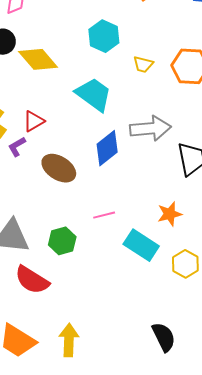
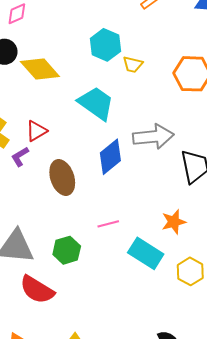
yellow trapezoid: (143, 64) -> (133, 64), moved
brown ellipse: (59, 168) -> (62, 178), turned 40

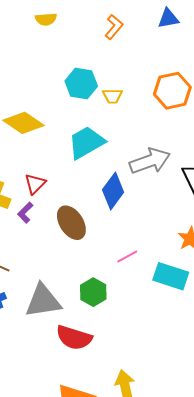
cyan trapezoid: (96, 103) -> (86, 142), turned -51

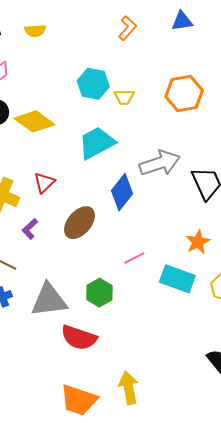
yellow semicircle: (46, 19) -> (35, 31), moved
purple L-shape: (25, 213) -> (30, 229), moved
brown ellipse: (71, 223) -> (80, 223), turned 72

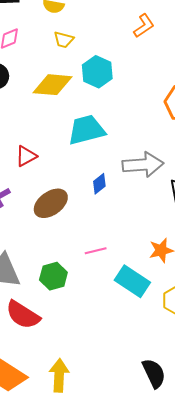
yellow trapezoid: (124, 97) -> (64, 40), moved
yellow diamond: (34, 121) -> (52, 85), moved, turned -45
blue diamond: (122, 192) -> (99, 184), size x0.6

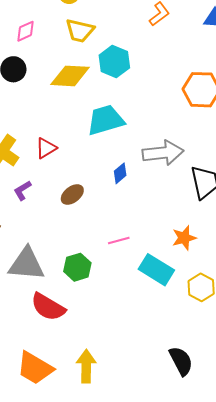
yellow trapezoid: (64, 40) -> (80, 31), size x1.4
brown ellipse: (51, 203) -> (72, 195), size x0.7

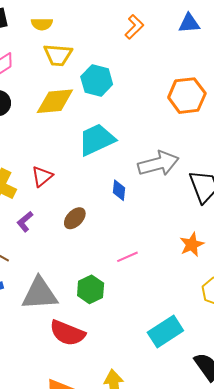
blue diamond: (120, 173) -> (119, 190), turned -35
cyan rectangle: (156, 270) -> (165, 331), moved, turned -56

